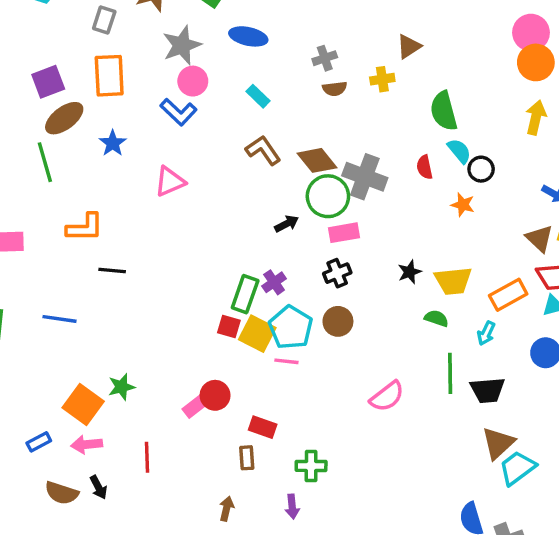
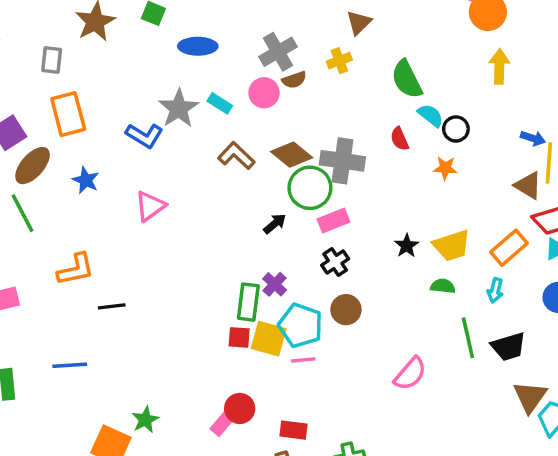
gray star: (182, 45) -> (179, 108), moved
gray cross: (325, 58) -> (278, 52), size x1.5
pink circle: (193, 81) -> (264, 93), moved

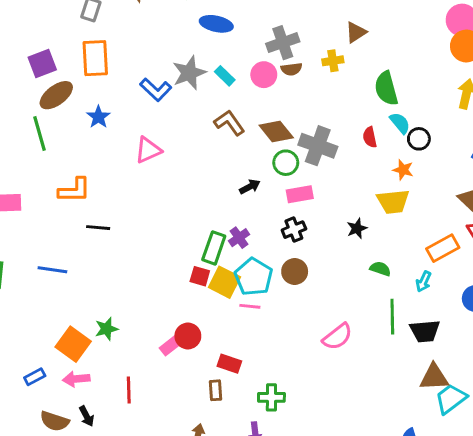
green circle: (310, 188) -> (286, 163), size x0.7
yellow trapezoid: (452, 245) -> (393, 201), moved
brown triangle: (530, 397) -> (434, 377), turned 40

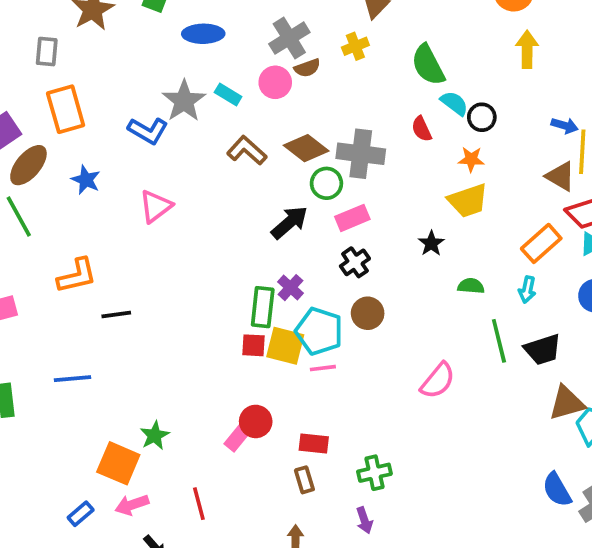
black arrow: (250, 187) -> (289, 222), size x1.5

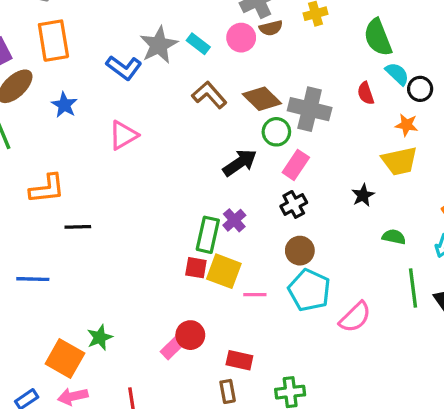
pink rectangle: (352, 218) -> (296, 165), turned -40
cyan pentagon: (319, 331) -> (309, 290), moved

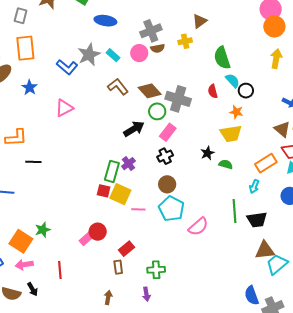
green semicircle: (394, 237) -> (226, 164), moved
red rectangle: (239, 360) -> (127, 249), turned -56

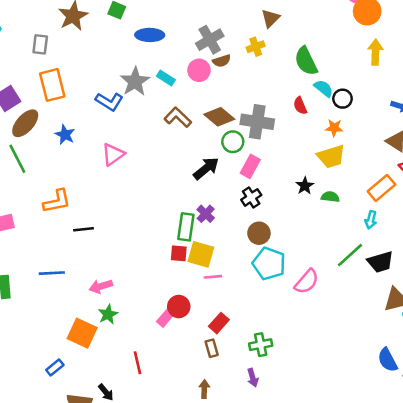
pink line: (138, 209) -> (213, 277), moved
green line: (234, 211) -> (350, 255), turned 60
pink arrow: (24, 265) -> (101, 286), moved

